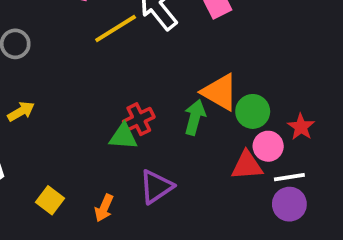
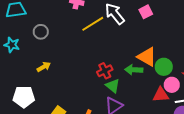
green arrow: (195, 117) -> (134, 70), turned -102
green triangle: (123, 137) -> (113, 86), moved, turned 35

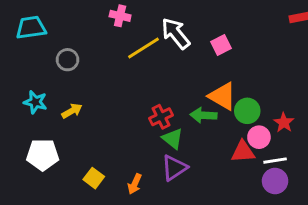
pink square: (146, 12) -> (221, 45), moved
cyan star: (12, 45) -> (35, 102), moved

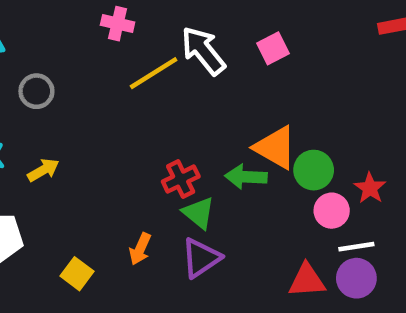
pink square: (221, 45) -> (273, 48), moved
red triangle: (243, 152) -> (307, 280), moved
orange arrow: (135, 184) -> (140, 249), moved

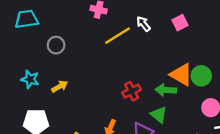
white arrow: (203, 51) -> (143, 24), size x0.6
green circle: (314, 170) -> (201, 76), moved
green triangle: (199, 213) -> (159, 115), moved

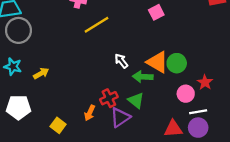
white arrow: (143, 24) -> (121, 61), moved
gray circle: (56, 45) -> (18, 30), moved, size x1.5
red cross: (132, 91) -> (109, 98), moved

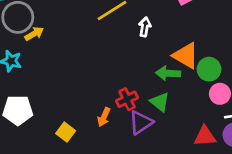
white arrow: (121, 61) -> (145, 27), moved, turned 49
green circle: (177, 63) -> (209, 69), moved
yellow arrow: (41, 73) -> (34, 34), moved

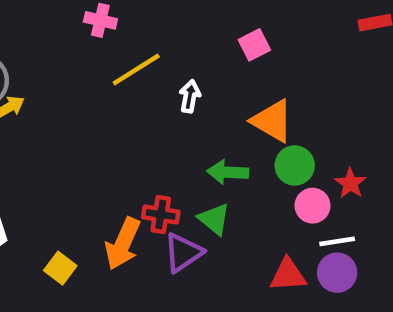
orange triangle: (186, 56) -> (272, 121), moved
red cross: (127, 99) -> (161, 215), turned 35
orange arrow: (104, 117) -> (123, 244), size x1.6

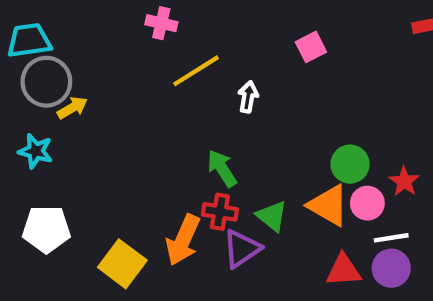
orange triangle: (272, 121) -> (328, 205), moved
green arrow: (228, 172) -> (222, 168), moved, turned 54
yellow square: (60, 268) -> (122, 264), size x1.5

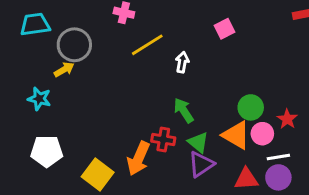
gray circle: (46, 82) -> (74, 45), moved
green arrow: (222, 168) -> (184, 110), moved
purple triangle: (242, 249) -> (201, 164), moved

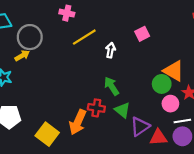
pink square: (224, 29) -> (142, 34), moved
orange triangle: (236, 135) -> (174, 71), moved
purple triangle: (201, 164) -> (140, 126), moved

